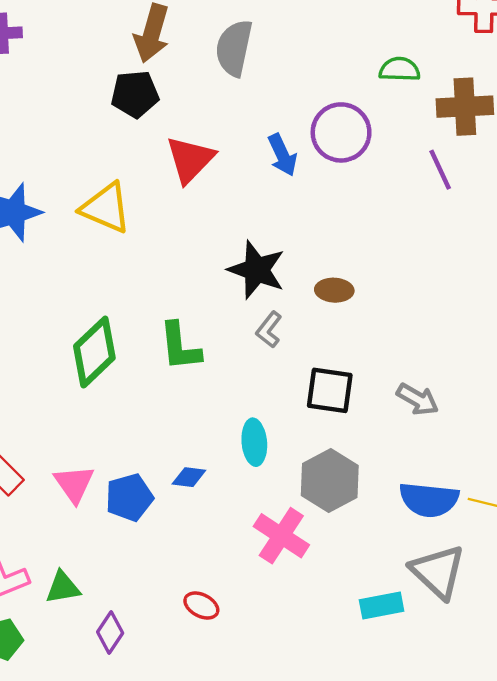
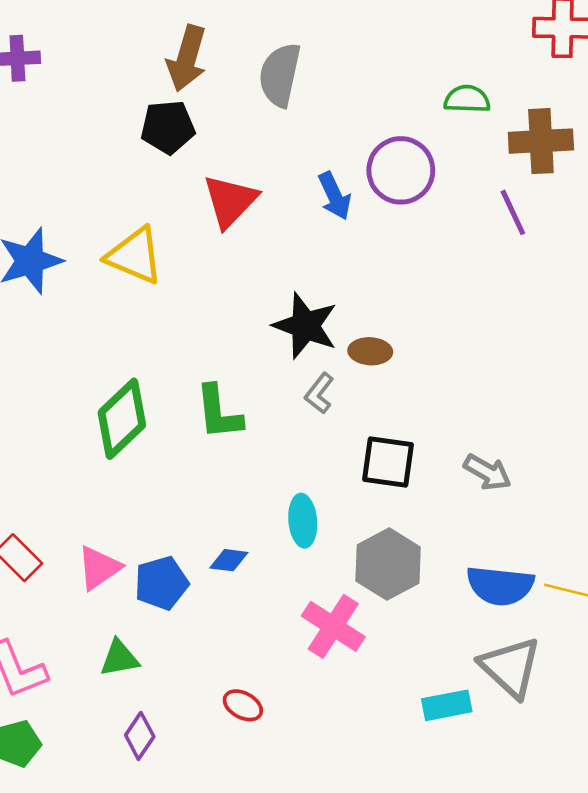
brown ellipse: (334, 290) -> (370, 351), moved
pink triangle: (74, 484) -> (99, 568), turned 30
green triangle: (63, 587) -> (119, 658), moved

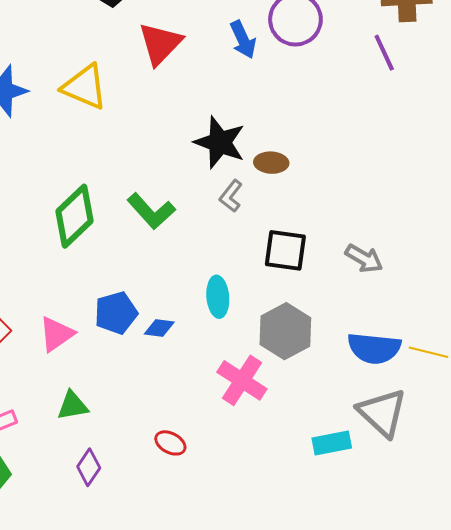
green L-shape: (219, 412) -> (151, 211), turned -36
blue pentagon: (161, 583) -> (116, 313), moved

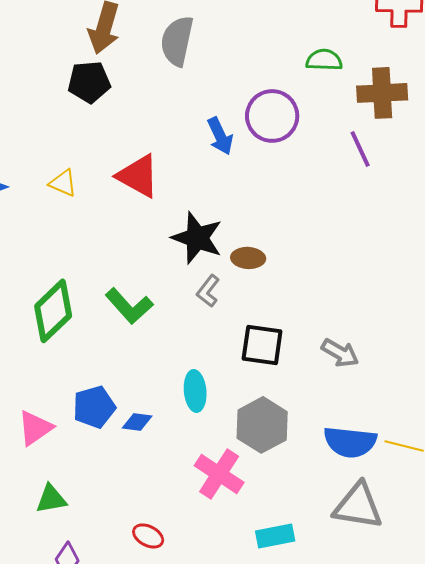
red triangle: (160, 44) -> (138, 176), moved, turned -45
yellow triangle: (85, 87) -> (63, 183), size x0.6
gray triangle: (382, 413) -> (358, 506), turned -34
cyan rectangle: (332, 443) -> (275, 536), moved

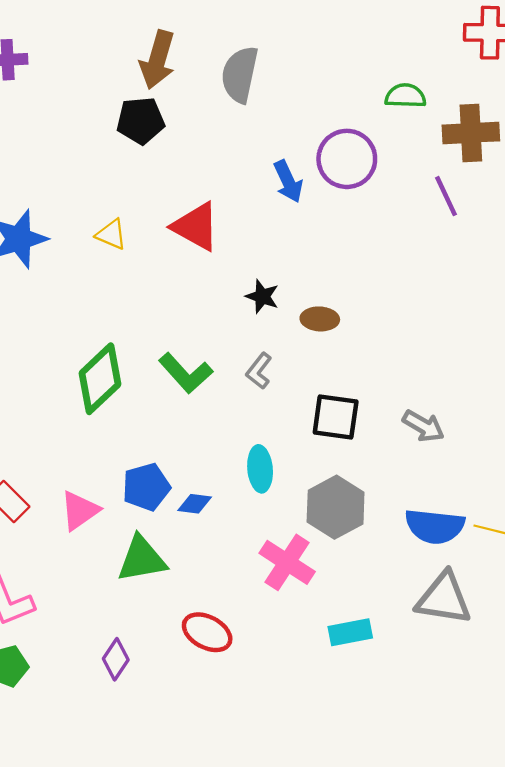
black star: (197, 238) -> (262, 296), size x0.6
gray L-shape: (208, 291) -> (259, 371), moved
green triangle: (51, 499) -> (142, 559), moved, size x1.4
red ellipse: (148, 536) -> (207, 632), size x1.4

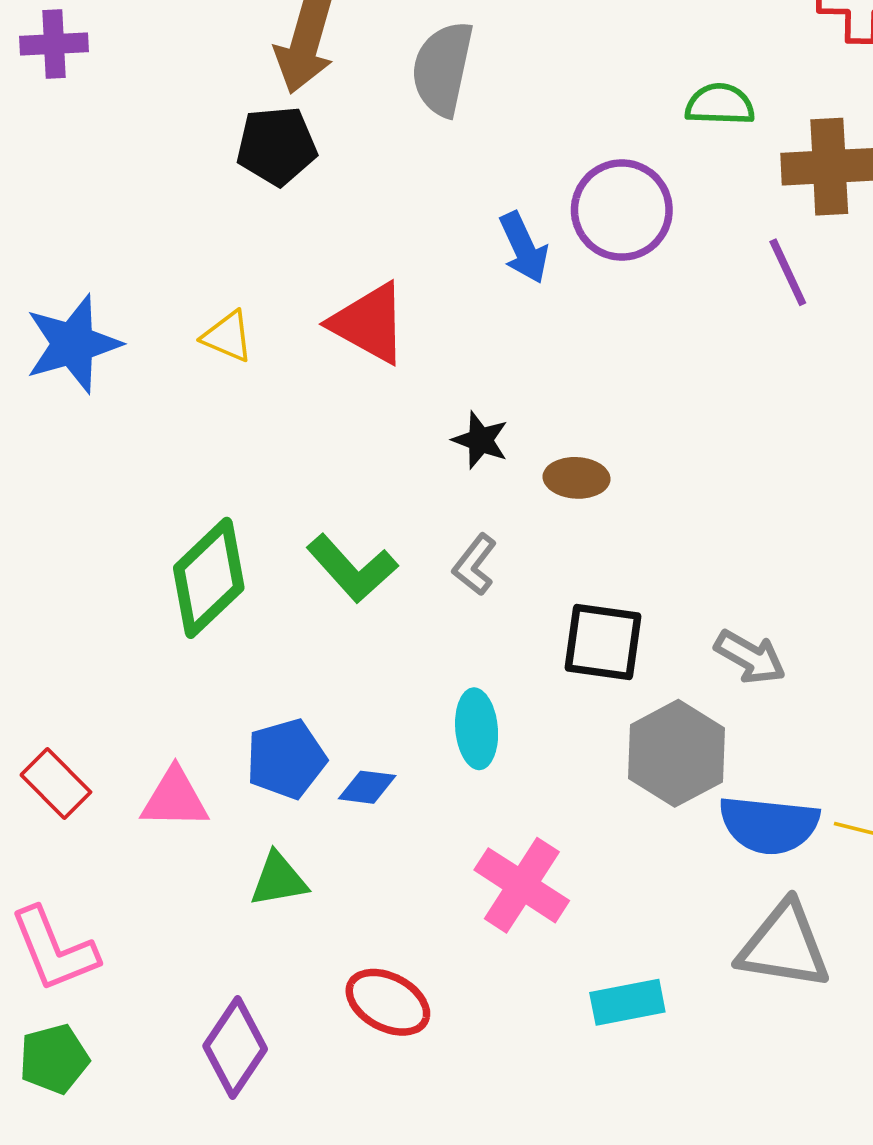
gray hexagon: (336, 507) -> (677, 753), moved
pink triangle: (80, 511) -> (175, 799), turned 36
green triangle: (142, 559) -> (279, 880), size x0.7
purple diamond: (116, 659) -> (235, 1048), size x1.4

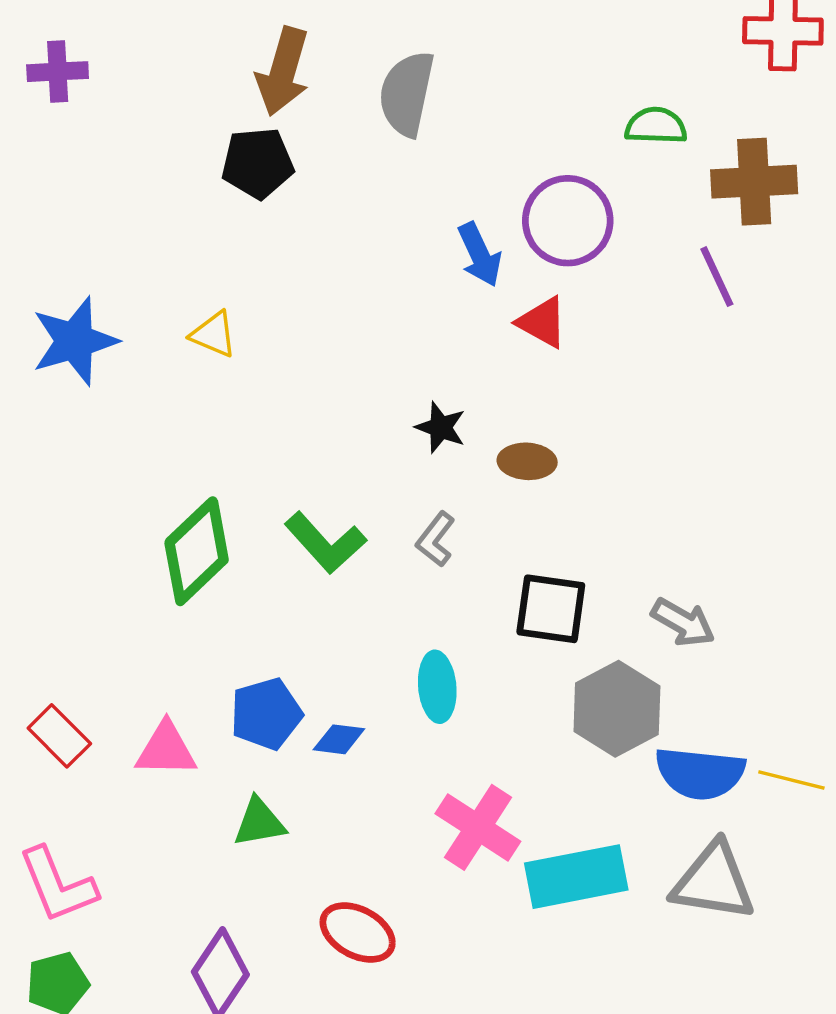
red triangle: (369, 323) -> (542, 322), moved, size x0.7
cyan rectangle: (627, 1002) -> (576, 877), moved, size x1.5

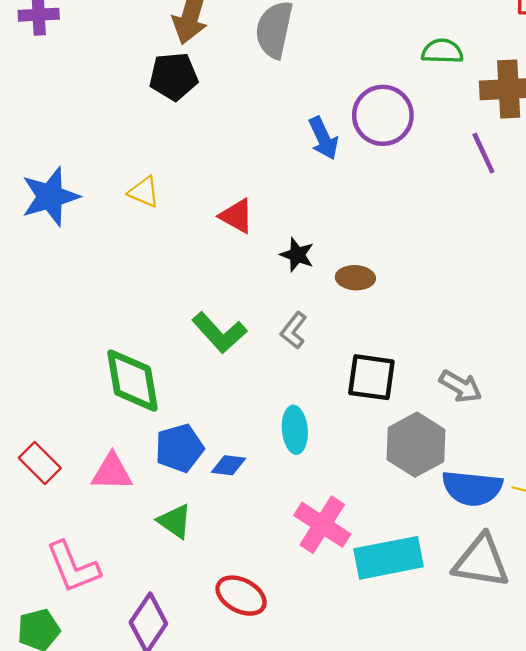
red triangle: (542, 322) -> (236, 216), moved
green diamond: (197, 551) -> (132, 381), moved, turned -56
green triangle: (259, 822) -> (175, 521), turned 45
pink L-shape: (58, 885) -> (73, 567), moved

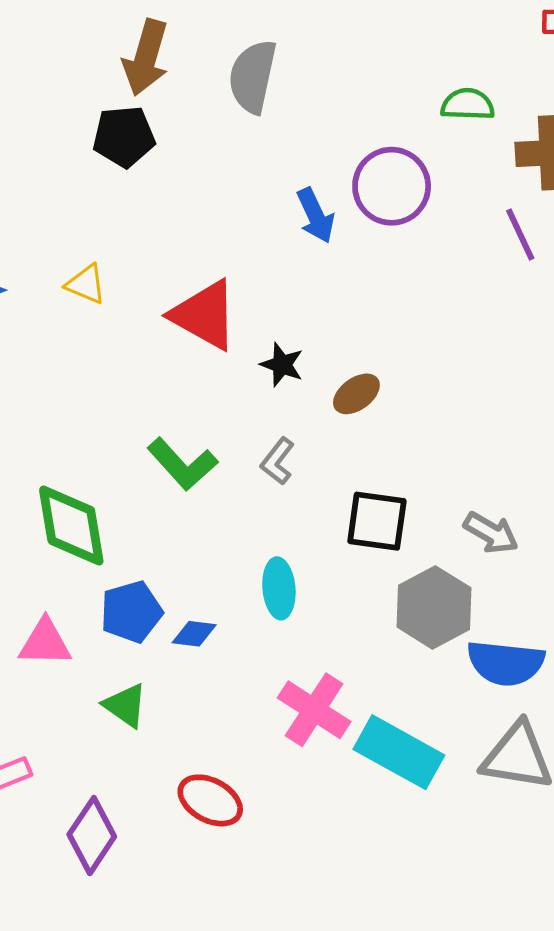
red triangle: (236, 216) -> (204, 315), size x1.6
brown ellipse: (355, 278) -> (356, 394), turned -39
cyan rectangle: (389, 558) -> (399, 752), turned 40

